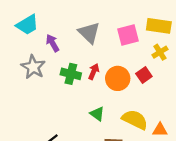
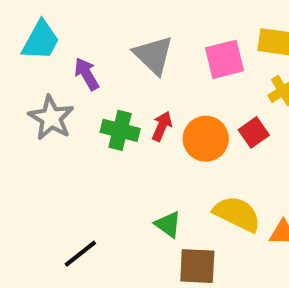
cyan trapezoid: (27, 25) -> (41, 41), turned -30
green triangle: (97, 114) -> (168, 224), moved

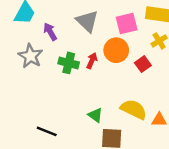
orange circle: (206, 139) -> (116, 50), moved
black line: (80, 254) -> (47, 131), turned 60

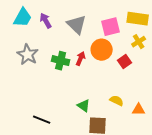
purple arrow: (50, 32) -> (46, 21), moved
yellow semicircle: (134, 109) -> (117, 101), size x0.6

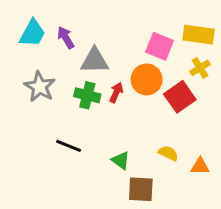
gray triangle: (77, 25) -> (95, 61), moved, turned -45
pink square: (111, 27) -> (160, 46), turned 36
red square: (125, 62) -> (180, 97), size x1.5
black line: (42, 120) -> (69, 146), moved

